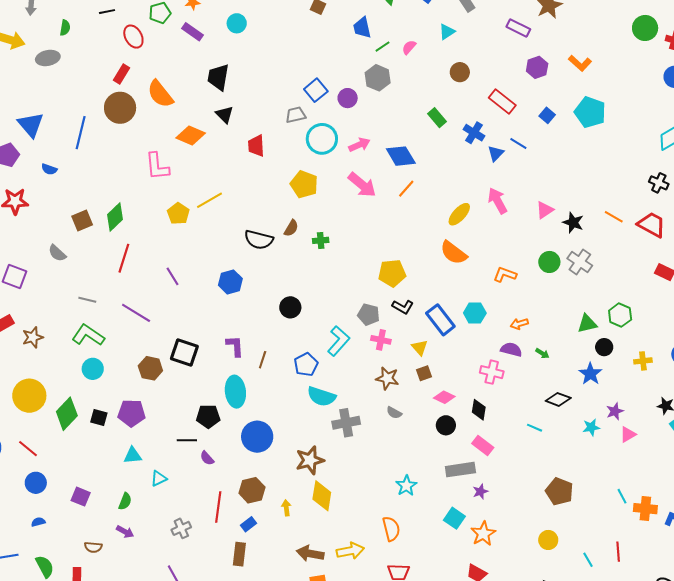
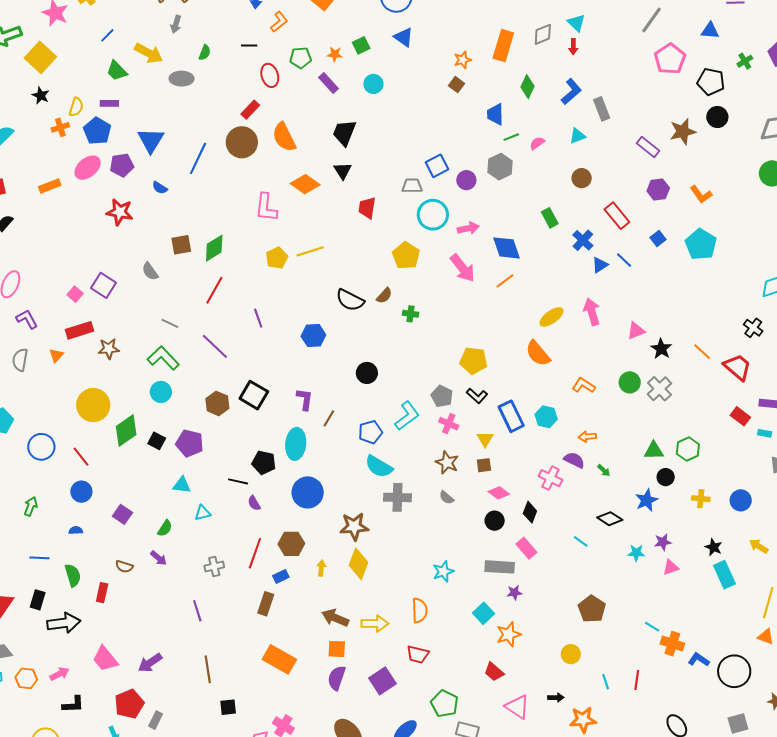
cyan line: (622, 496) -> (652, 627), turned -42

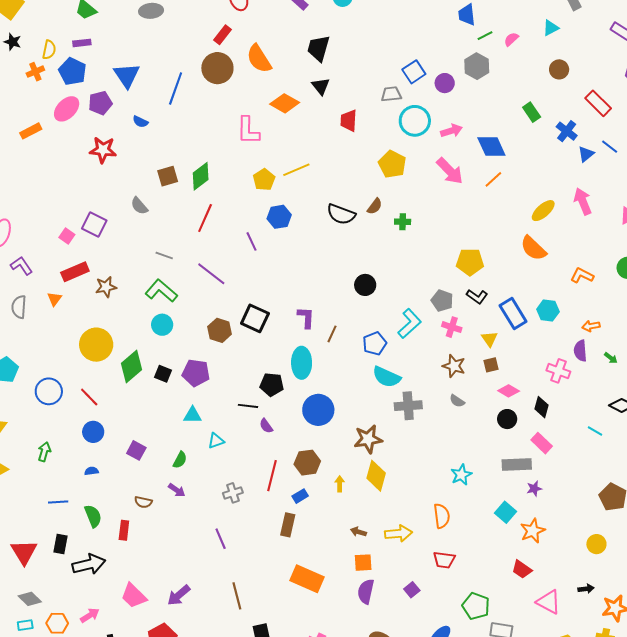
blue hexagon: (313, 336) -> (279, 217), moved
purple semicircle: (574, 460) -> (580, 351), turned -115
brown arrow: (335, 618) -> (358, 532), size x0.6
purple square: (382, 681) -> (412, 590), size x0.6

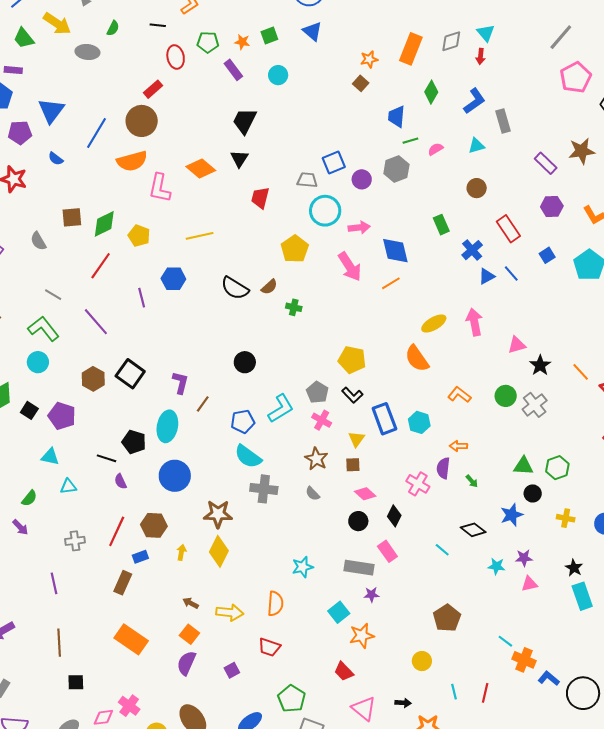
orange semicircle: (259, 59) -> (132, 161), moved, turned -84
yellow pentagon: (264, 180) -> (139, 236), moved, turned -30
orange square: (363, 563) -> (189, 634), turned 30

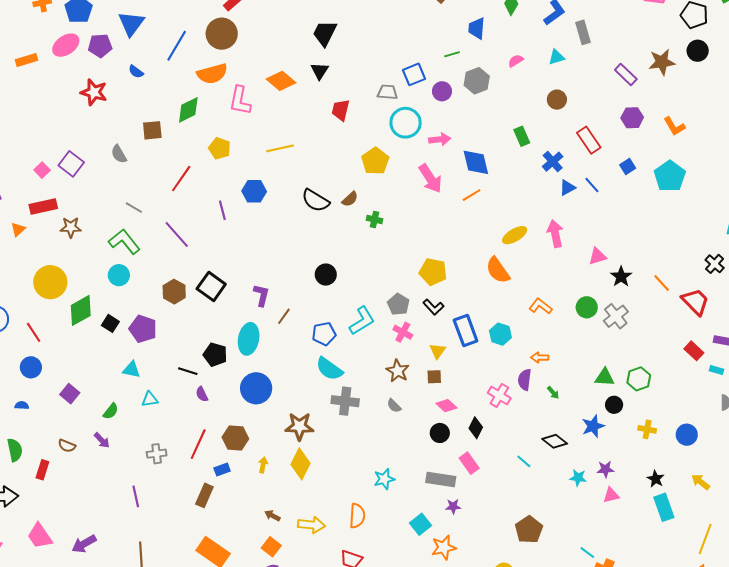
green line: (410, 141) -> (452, 54), moved
green diamond: (104, 224) -> (188, 110), moved

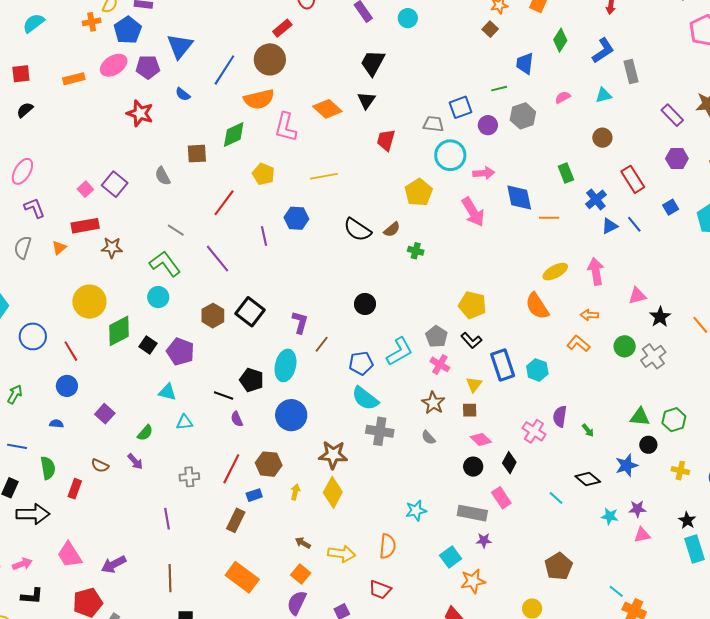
orange line: (472, 195) -> (549, 218), moved, turned 30
orange arrow: (540, 358) -> (589, 315), moved

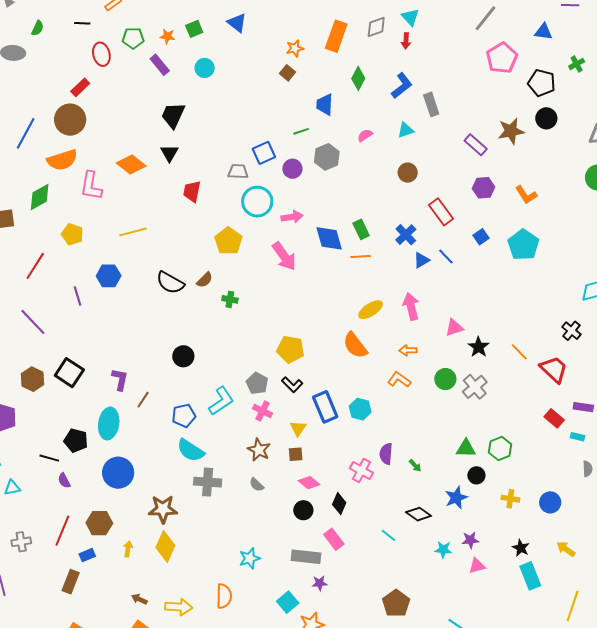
green rectangle: (566, 173) -> (361, 229), moved

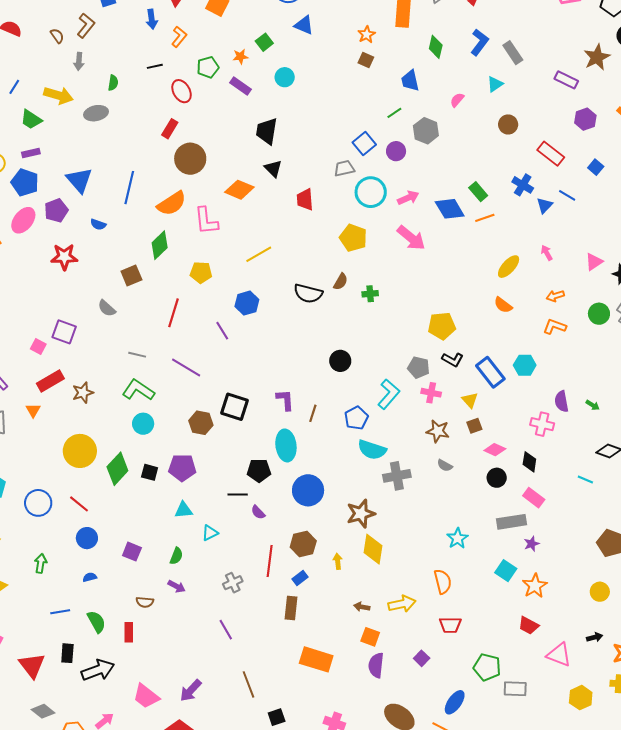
brown circle: (70, 120) -> (190, 159), moved
pink arrow: (411, 306) -> (547, 253), size x0.6
orange semicircle: (355, 345) -> (503, 305), size x0.7

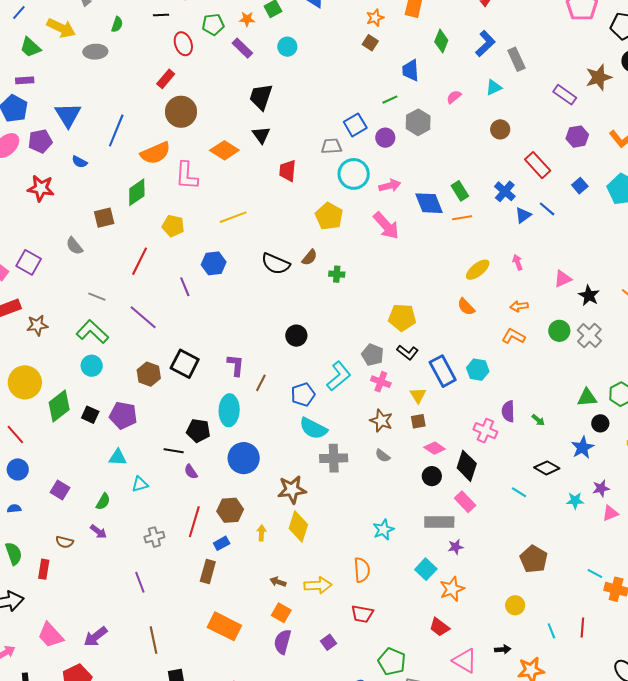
black diamond: (529, 462) -> (467, 466), size x1.4

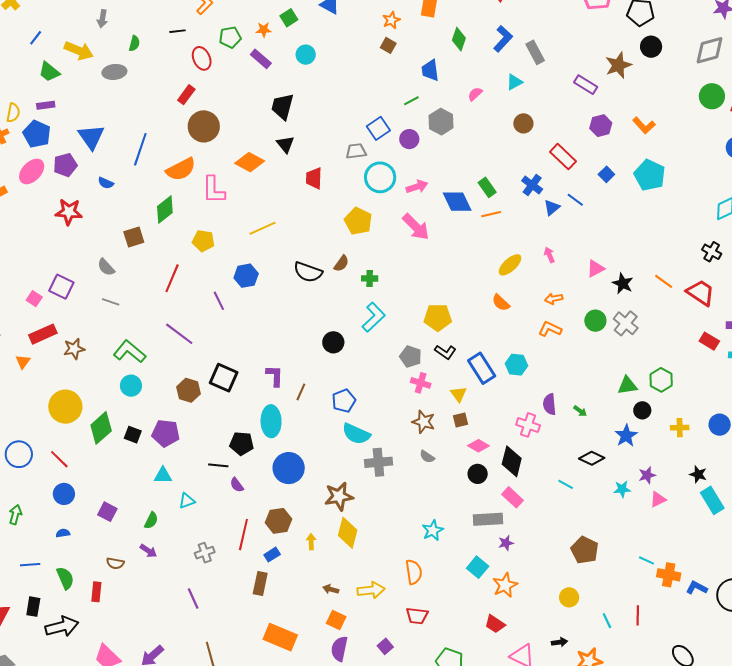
gray line: (97, 297) -> (111, 302), moved
cyan L-shape: (339, 376) -> (374, 317), moved

